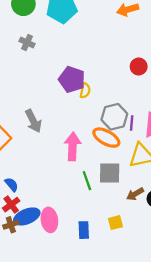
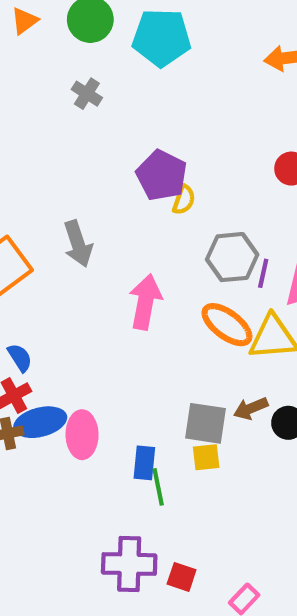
orange ellipse: (106, 138) -> (227, 325), moved
gray square: (110, 173) -> (206, 423), moved
green line: (87, 181) -> (158, 487), moved

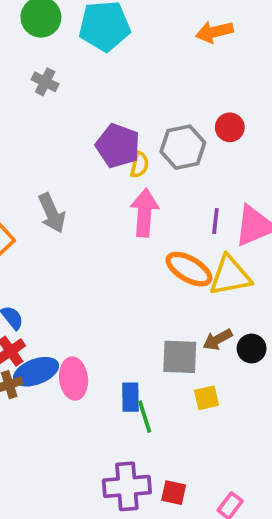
gray hexagon: (232, 257) -> (183, 147), moved
pink arrow: (145, 302) -> (144, 213), moved
yellow square: (206, 457) -> (206, 398), moved

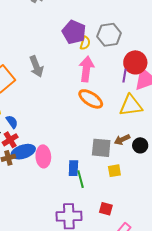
red circle: (230, 127) -> (135, 62), moved, size x1.5
orange ellipse: (189, 269) -> (91, 99), moved
red square: (174, 493) -> (106, 209), moved

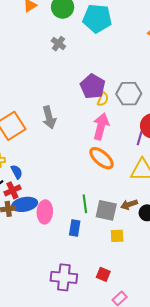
green line: (81, 179) -> (85, 204), moved

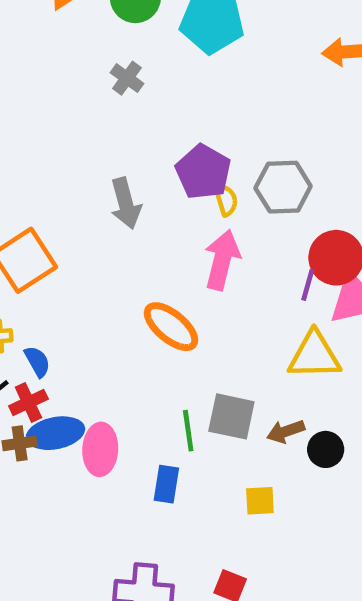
yellow semicircle: (103, 99) -> (226, 200), turned -40
gray arrow: (49, 117) -> (126, 203), moved
orange ellipse: (102, 158) -> (171, 327), moved
gray square: (106, 210) -> (231, 416), moved

